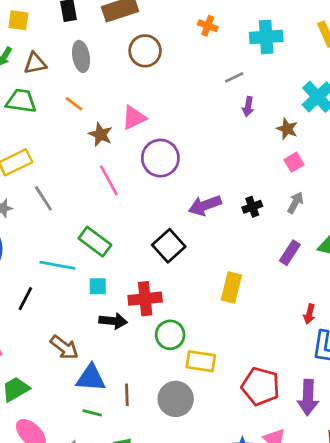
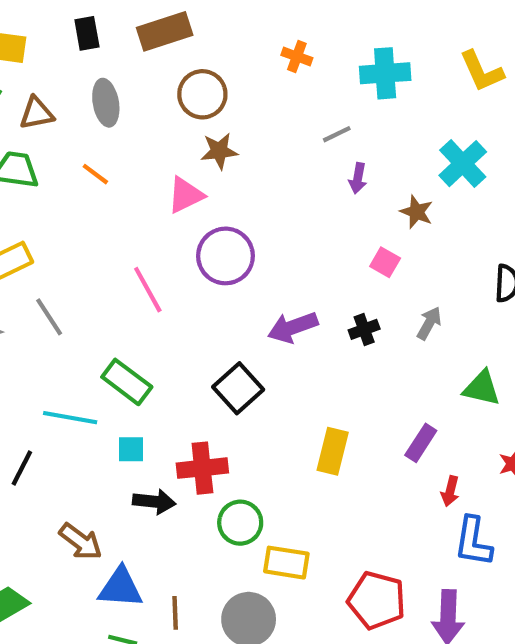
brown star: (101, 134) -> (219, 151), moved, turned -30
pink square: (294, 162) -> (385, 262), moved, turned -30
purple rectangle: (290, 253) -> (421, 443), moved

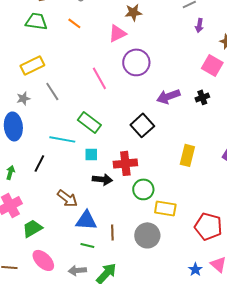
pink square: (385, 262) -> (212, 65), size x1.5

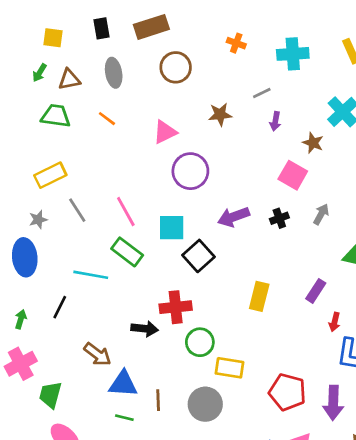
brown star: (133, 12) -> (220, 115), moved
pink line: (99, 78) -> (126, 212), moved
cyan square: (91, 154) -> (172, 228), moved, size x1.5
green trapezoid: (32, 228) -> (50, 395), turned -45

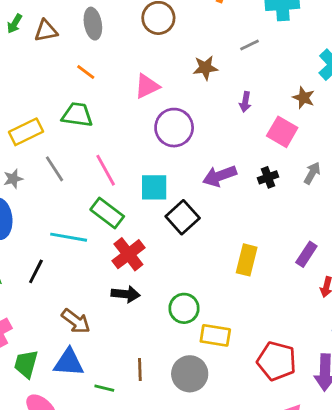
green trapezoid: (56, 116) -> (77, 115), moved
purple arrow: (275, 121) -> (245, 102), moved
red cross: (176, 307) -> (128, 254), moved, turned -32
blue triangle: (123, 384) -> (69, 362), moved

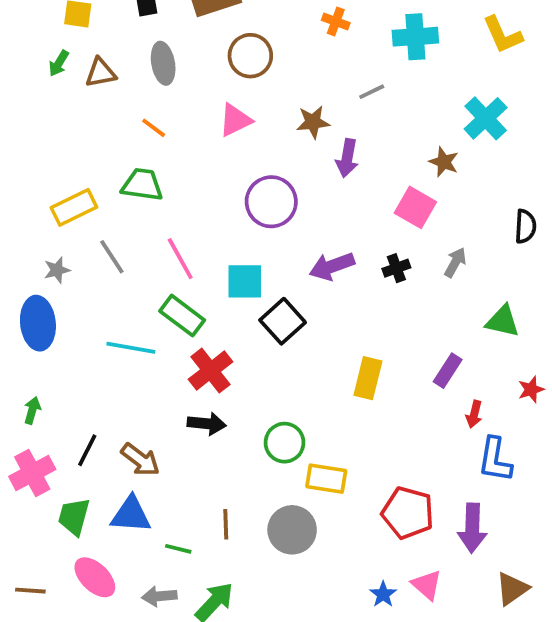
pink triangle: (147, 86) -> (235, 120), moved
purple arrow: (245, 102) -> (347, 158), moved, size x1.4
black line: (36, 271) -> (87, 450), moved

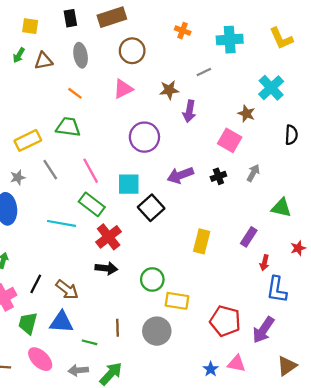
black semicircle: (525, 226) -> (291, 135), moved
purple arrow: (472, 528) -> (263, 330), turned 32
pink triangle: (427, 585) -> (236, 364), turned -30

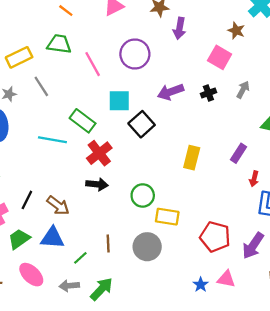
pink line: (91, 171) -> (93, 64), moved
green trapezoid: (28, 323) -> (19, 239), turned 40
green line: (90, 342) -> (80, 258), turned -56

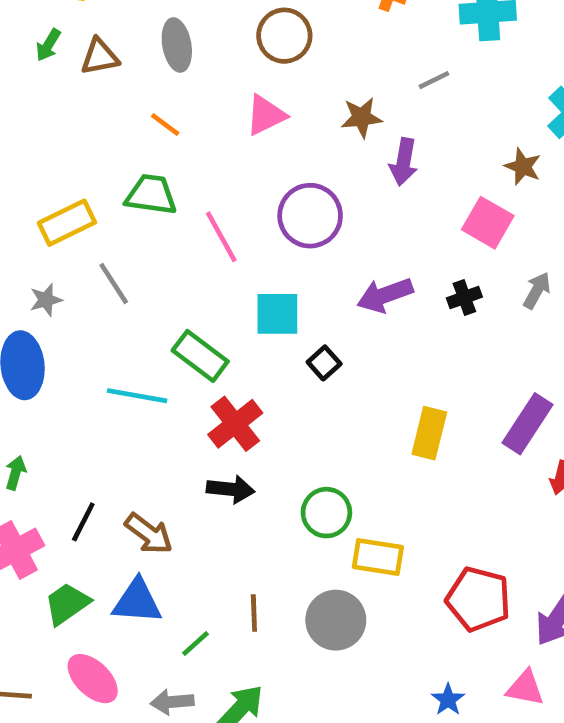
black square: (142, 124) -> (324, 363), size x0.6
purple rectangle: (238, 153) -> (528, 424), size x1.4
pink triangle: (226, 279) -> (525, 688), moved

